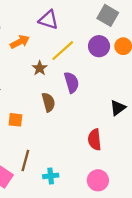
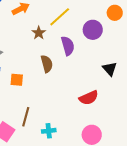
purple circle: (99, 46) -> (93, 30), moved
black triangle: (118, 108) -> (110, 69), turned -35
red semicircle: (95, 140) -> (89, 98), turned -108

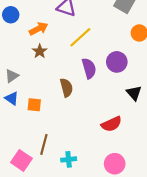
purple circle: (93, 30) -> (117, 62), moved
brown star: (39, 33) -> (40, 51), moved

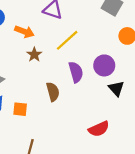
orange arrow: (39, 29) -> (24, 32), turned 48
brown star: (40, 51) -> (34, 55), moved
black triangle: (134, 93) -> (116, 88), moved

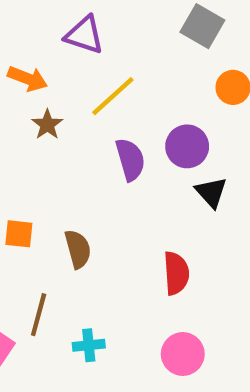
brown semicircle: (53, 92) -> (78, 249), moved
red semicircle: (99, 129) -> (176, 273), turned -70

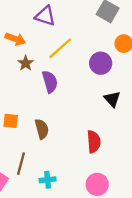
purple circle: (187, 146) -> (101, 63), moved
purple semicircle: (130, 160) -> (50, 82), moved

